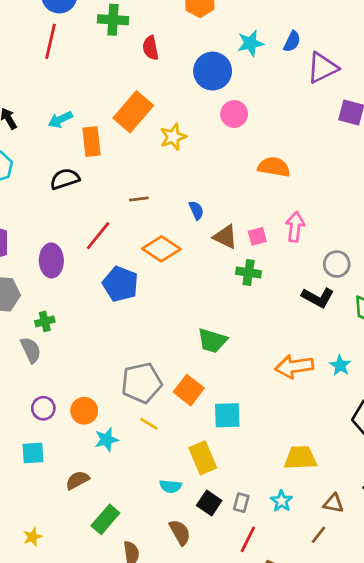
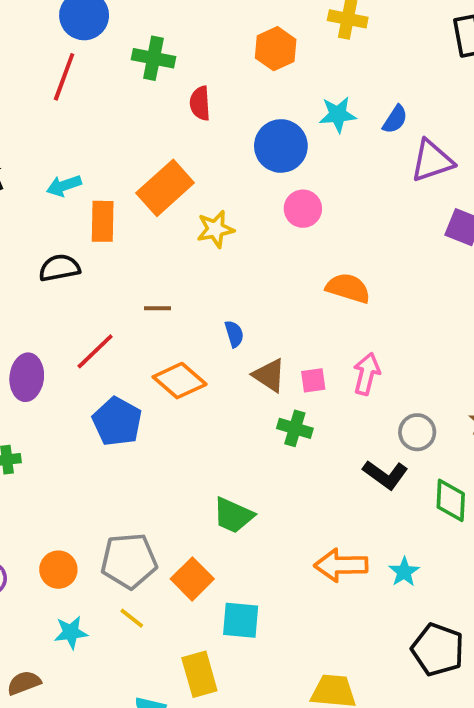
orange circle: (84, 411) -> (58, 570), moved

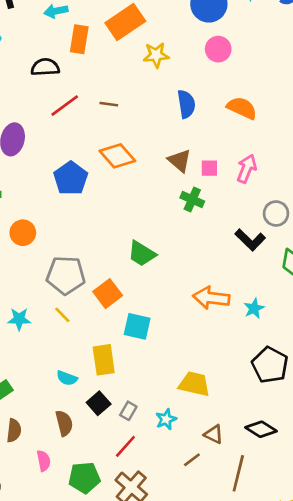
blue semicircle: (234, 334) -> (186, 104), moved, size x1.5
red line: (95, 351) -> (65, 106), moved
orange circle: (58, 570) -> (23, 233), moved

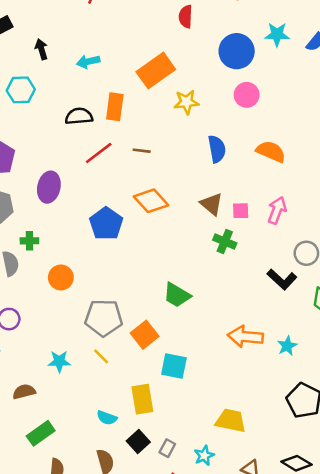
orange rectangle: (79, 39) -> (115, 107), moved

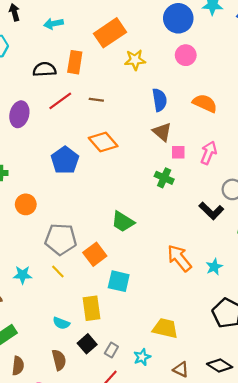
purple ellipse: (49, 187) -> (19, 114), moved
brown triangle: (212, 204) -> (162, 132), moved
orange arrow: (245, 337) -> (179, 258), turned 44

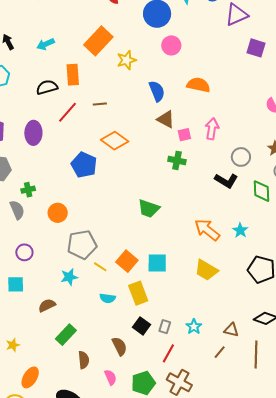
gray pentagon: (61, 239) -> (82, 245), moved
orange square: (95, 254) -> (127, 261), moved
cyan semicircle: (61, 323) -> (108, 298), moved
yellow trapezoid: (165, 328) -> (206, 270), moved, turned -150

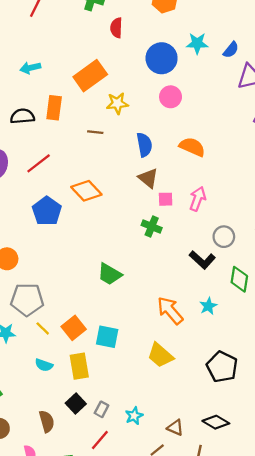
brown line: (100, 104) -> (95, 132), moved
red line: (68, 112) -> (39, 163), moved
cyan star: (240, 230) -> (208, 306), moved

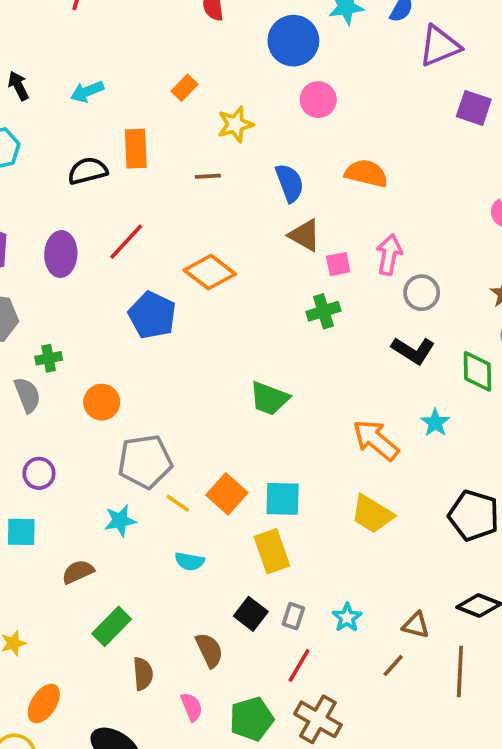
orange rectangle: (90, 76) -> (185, 88), size x0.5
green cross: (152, 227) -> (323, 311), turned -30
gray circle: (224, 237) -> (422, 293), moved
yellow rectangle: (79, 366) -> (272, 551), moved

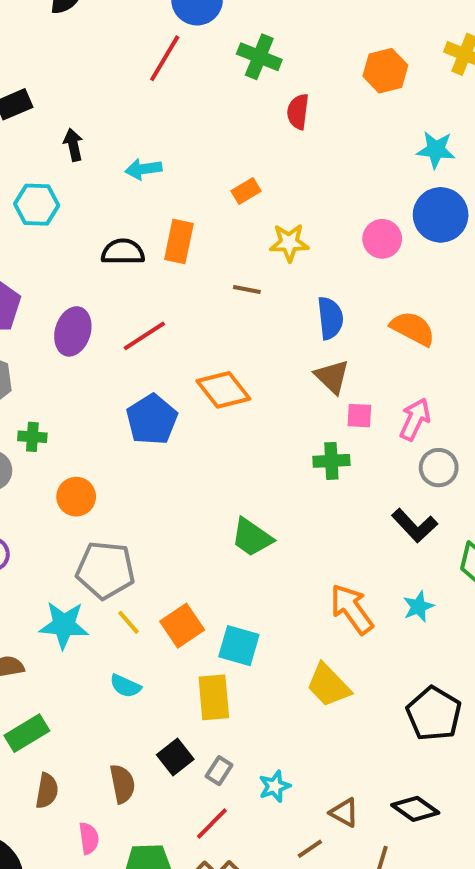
blue circle: (293, 41) -> (441, 215), moved
cyan star: (120, 521) -> (64, 625), size x1.4

